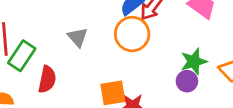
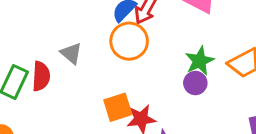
red semicircle: (47, 79) -> (41, 76), moved

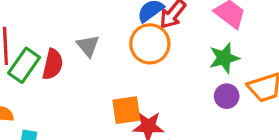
green star: (200, 61) -> (224, 58), moved
purple circle: (195, 83) -> (227, 96), moved

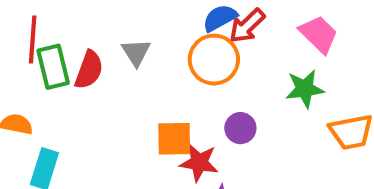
green rectangle: (24, 65) -> (53, 67), turned -56
purple circle: (227, 96) -> (240, 128), moved

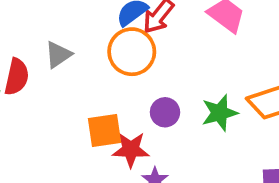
gray triangle: (136, 52) -> (58, 55), turned 36
green star: (305, 89) -> (220, 113), moved

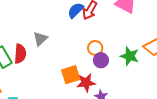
orange circle: (132, 52) -> (95, 48), moved, size x0.6
green star: (220, 113) -> (130, 56), turned -30

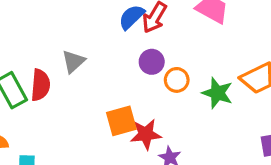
orange circle: (95, 48) -> (177, 80), moved
purple circle: (101, 60) -> (152, 62), moved

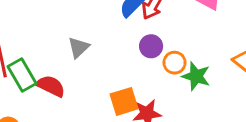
red semicircle: (40, 85) -> (51, 86), moved, turned -68
green star: (217, 93) -> (196, 76), moved

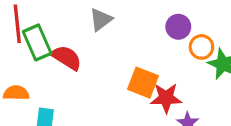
orange square: (124, 101) -> (143, 83), turned 32

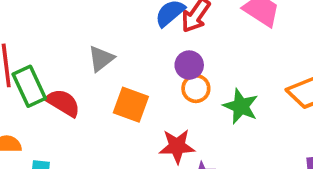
orange circle: (201, 47) -> (196, 88), moved
orange square: (143, 83) -> (131, 105), moved

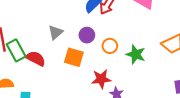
purple circle: (189, 65) -> (87, 35), moved

